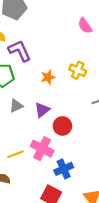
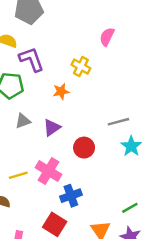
pink semicircle: (85, 26) -> (107, 37), turned 56
yellow cross: (78, 70) -> (81, 66), moved
red circle: (62, 126) -> (84, 148), moved

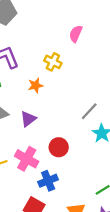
gray line: (118, 122) -> (89, 111), turned -30
red circle: (84, 148) -> (59, 147), moved

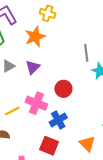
orange star: (35, 85) -> (35, 37), size x1.5
gray line: (89, 111) -> (86, 53), turned -42

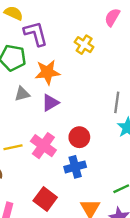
orange star: (35, 37) -> (47, 72), moved
blue cross: (58, 120) -> (75, 167), moved

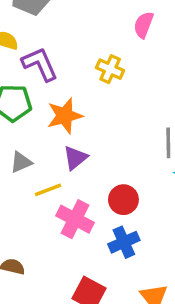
gray triangle: (22, 94) -> (21, 162), moved
yellow line: (13, 147) -> (48, 190), moved

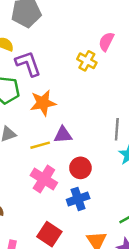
yellow cross: (110, 69) -> (87, 61), moved
purple triangle: (75, 158) -> (63, 135), moved, turned 30
yellow line: (48, 190) -> (40, 145), moved

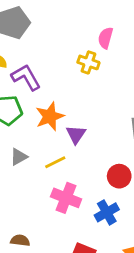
purple triangle: (63, 135) -> (76, 134), moved, turned -42
red circle: (80, 168) -> (119, 176), moved

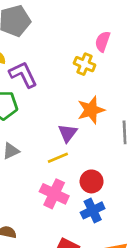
orange star: (50, 116) -> (91, 110), moved
yellow line: (55, 162) -> (58, 158), moved
red circle: (119, 176) -> (92, 181), moved

